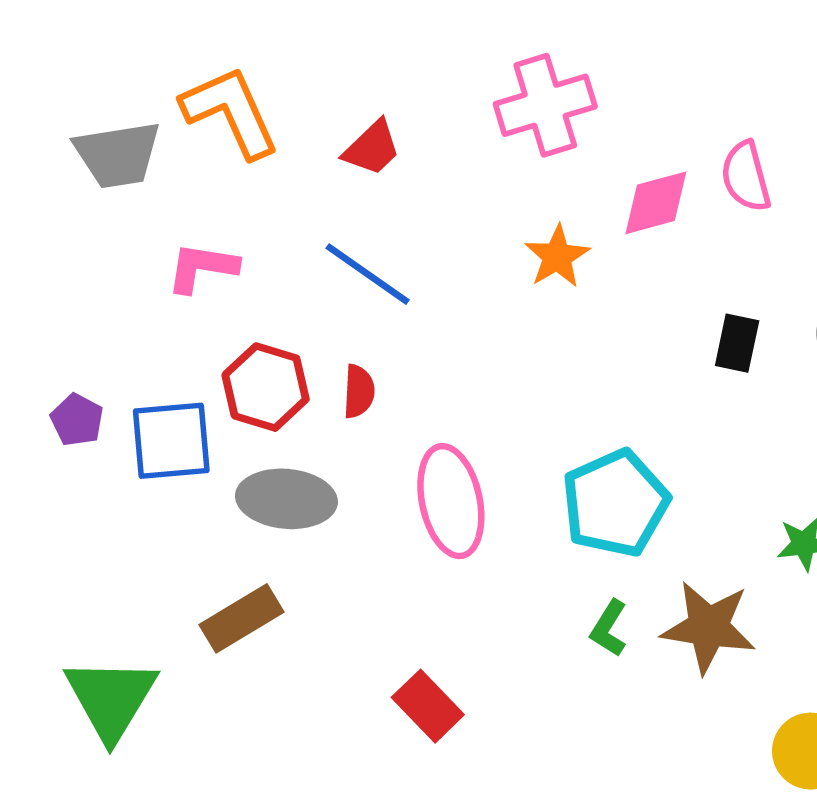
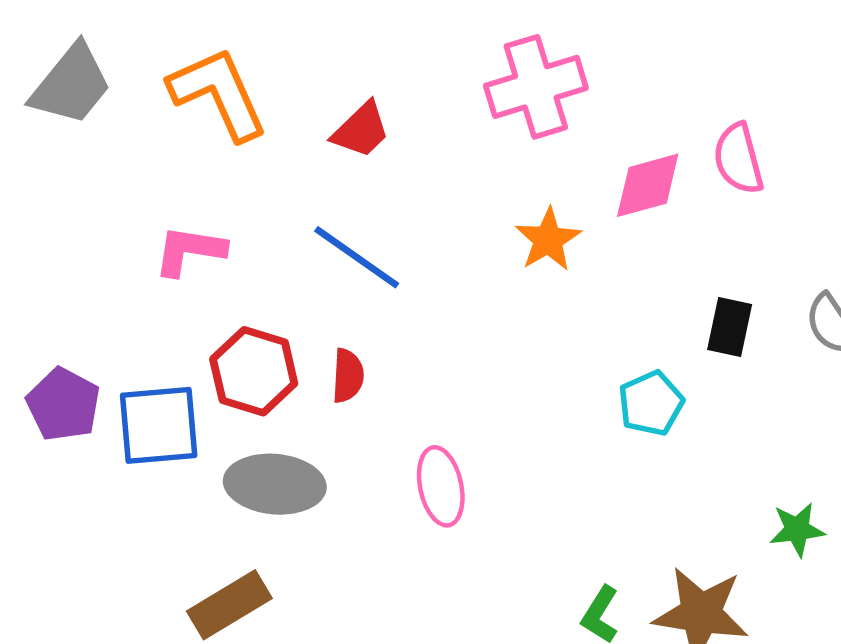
gray trapezoid: (118, 155) -> (71, 85), moved, turned -42
purple pentagon: (77, 420) -> (63, 404), size x1.4
pink ellipse: (451, 501) -> (441, 486), size x0.7
cyan pentagon: (615, 503) -> (651, 403), moved, size x0.6

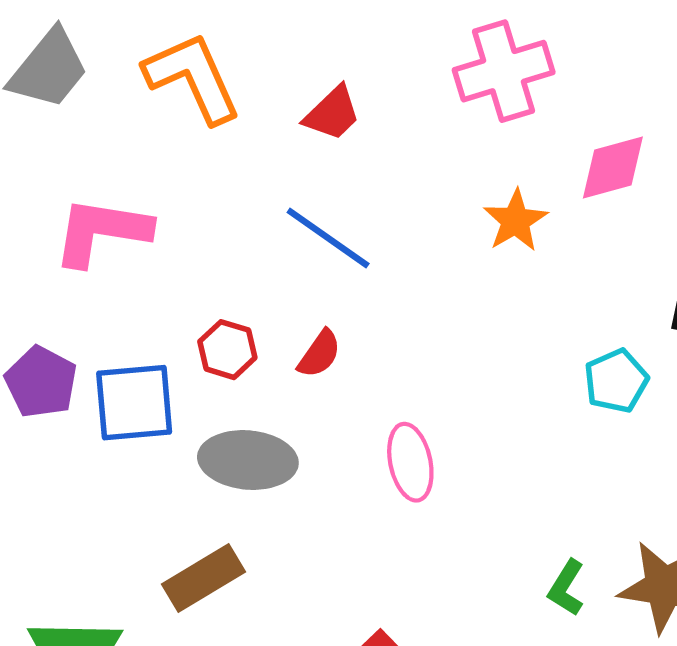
pink L-shape: (190, 251) -> (102, 231), moved, size x1.4
red hexagon: (254, 371) -> (227, 350), size x0.7
red semicircle: (348, 376) -> (319, 354), turned 32

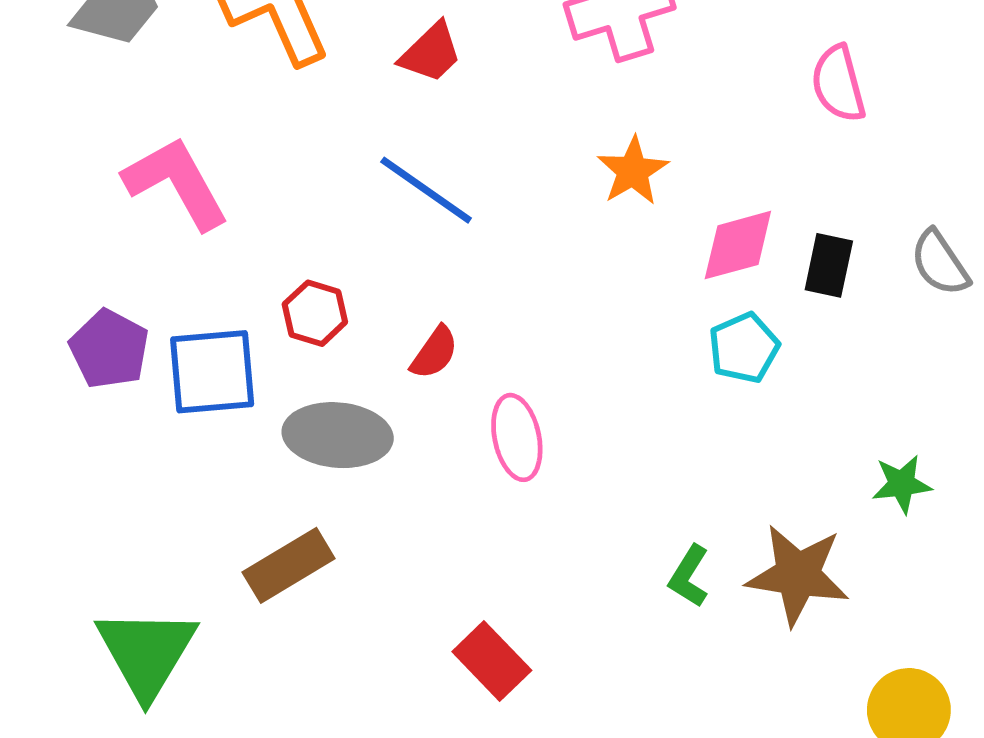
pink diamond: (613, 168) -> (738, 245), moved
pink L-shape: (102, 231) -> (176, 183), turned 52
red semicircle: (319, 354) -> (434, 353), moved

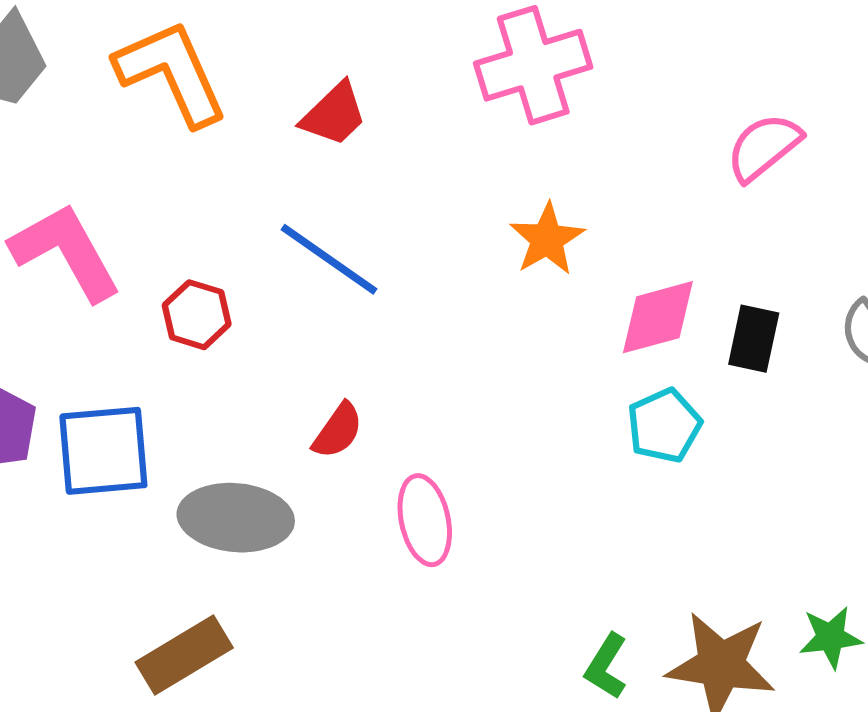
pink semicircle: (838, 84) -> (764, 147), turned 66
red hexagon: (315, 313) -> (197, 315), moved
green star: (902, 484) -> (831, 637), moved

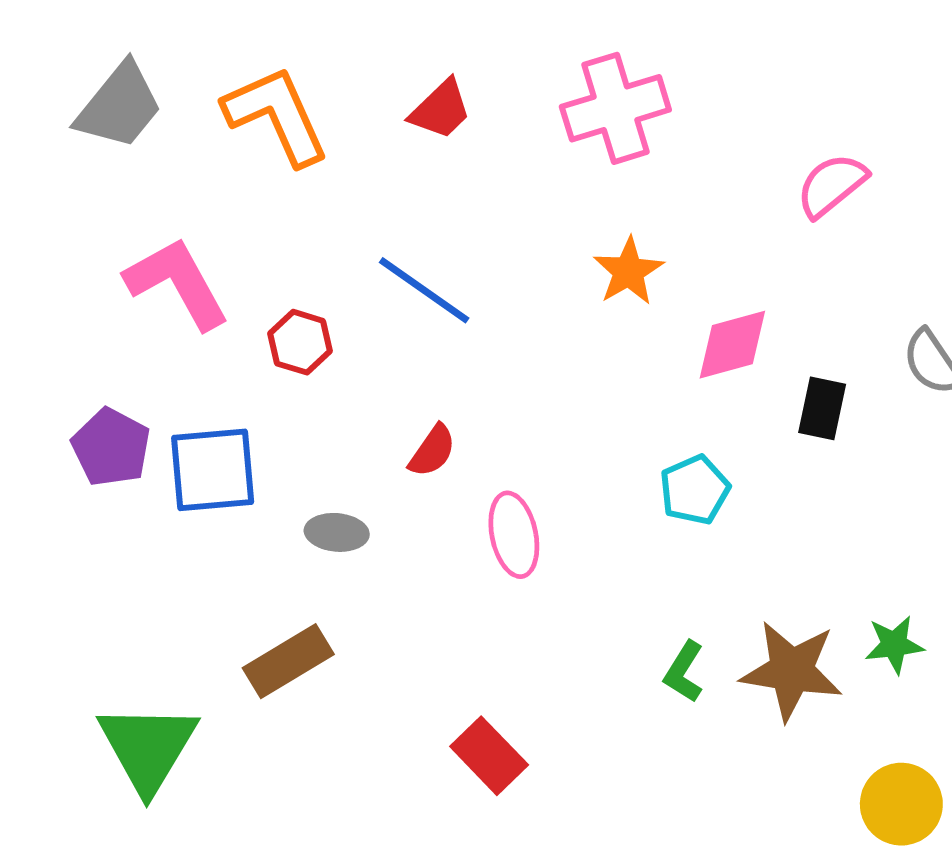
red trapezoid: (334, 114) -> (441, 110), moved
black rectangle: (754, 339) -> (822, 408), moved
cyan pentagon: (664, 426) -> (695, 490), moved
gray ellipse: (236, 518) -> (337, 532), size x0.6

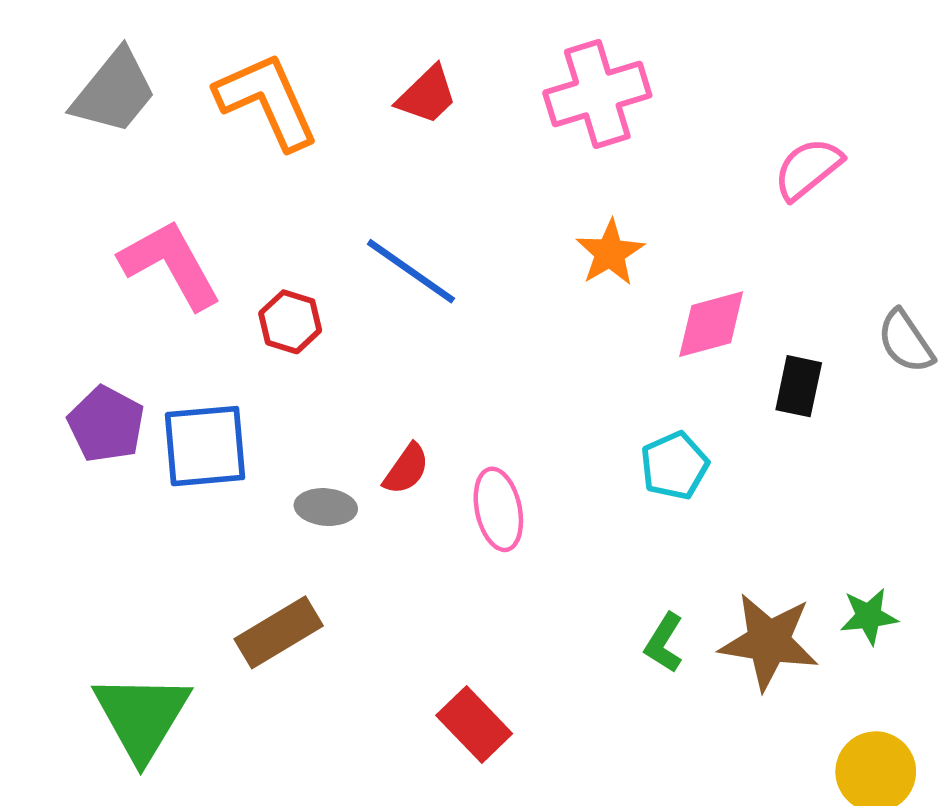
red semicircle: (432, 451) -> (406, 469), moved

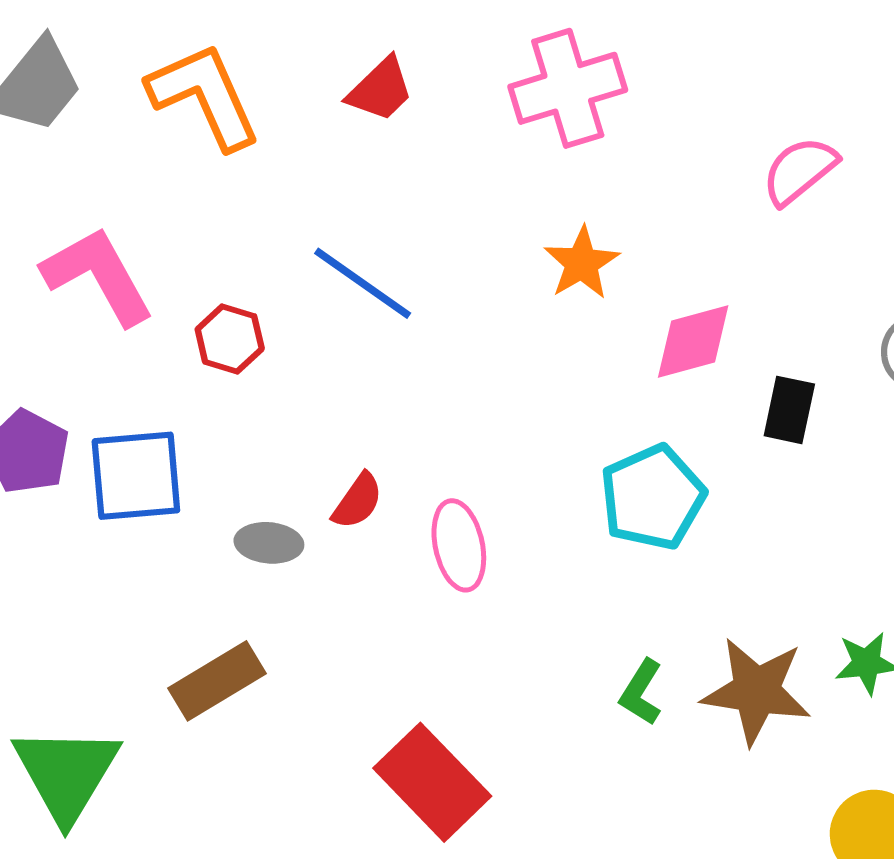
cyan pentagon: (674, 466) -> (653, 497), size x1.4
red rectangle: (474, 724) -> (432, 782), size x1.4

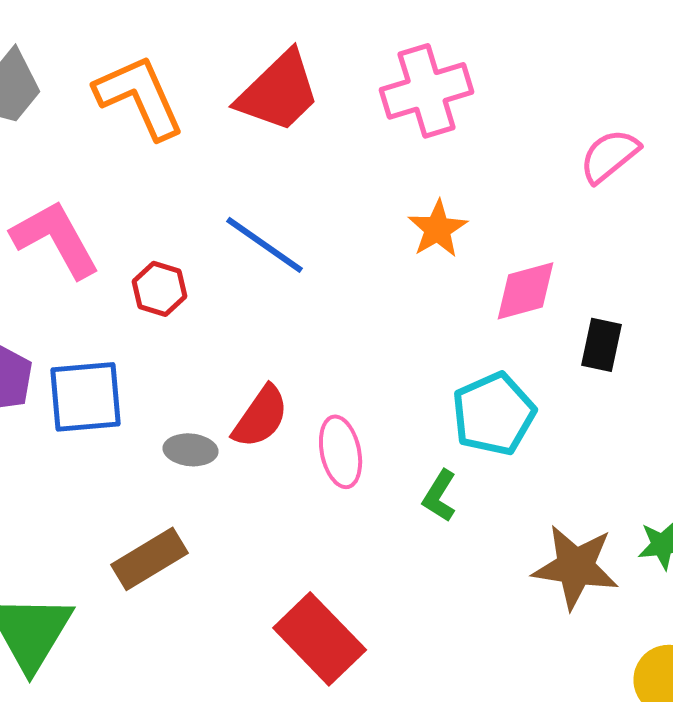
red trapezoid: (380, 90) -> (279, 92), size x1.6
red semicircle: (358, 501) -> (261, 417), size x1.4
green L-shape: (641, 692) -> (440, 496), moved

